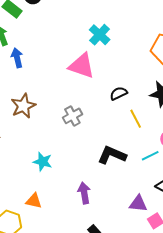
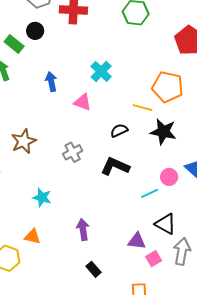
blue arrow: (17, 58) -> (51, 82), moved
pink triangle: (82, 66) -> (83, 102), size x0.7
yellow line: (136, 119) -> (142, 108), moved, turned -48
black L-shape: (112, 155) -> (115, 166), moved

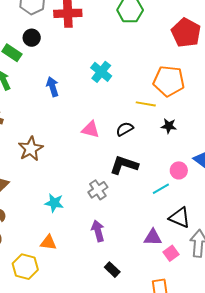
pink triangle: (83, 102) -> (91, 129), moved
black star: (163, 132) -> (169, 126), size x0.6
gray cross: (73, 152) -> (98, 190), moved

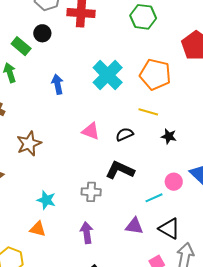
cyan cross: (101, 72) -> (108, 75), size x1.4
orange pentagon: (169, 81) -> (155, 74), moved
gray cross: (98, 190) -> (91, 192), turned 30
purple triangle: (153, 237) -> (134, 226), moved
orange triangle: (48, 243) -> (38, 229), moved

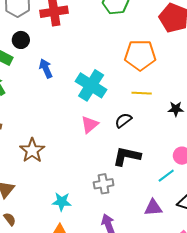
cyan cross: (108, 75) -> (91, 85), moved
blue arrow: (58, 84) -> (46, 68), moved
pink triangle: (91, 131) -> (90, 125), turned -48
black star: (169, 136) -> (176, 109), moved

